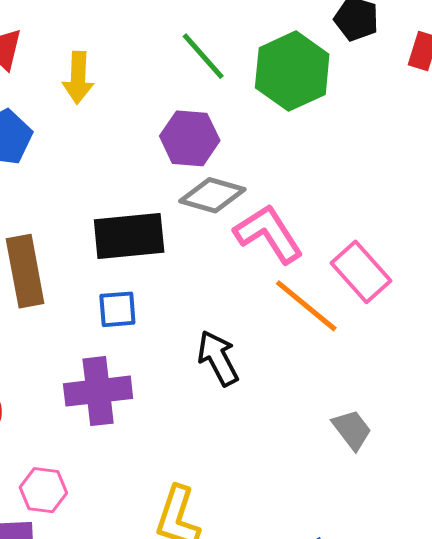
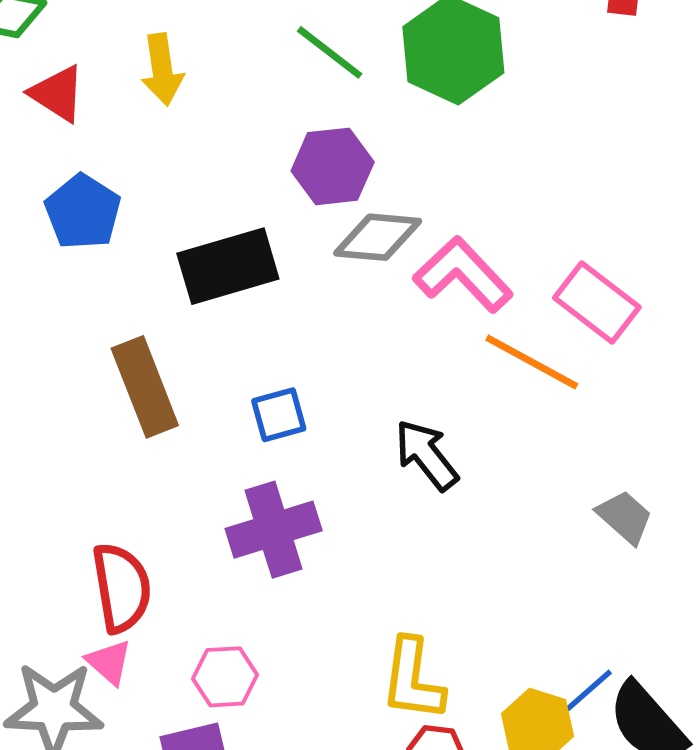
yellow arrow: (78, 78) -> (162, 70), moved
black rectangle: (129, 236) -> (228, 266), moved

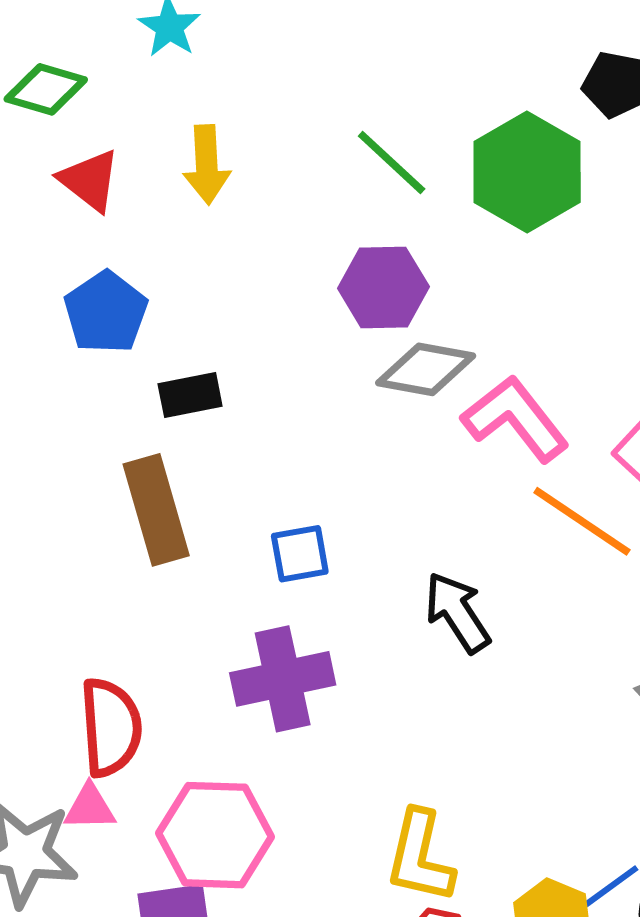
black rectangle: (228, 266) -> (190, 395), moved, size x0.6
pink triangle: (109, 662) -> (90, 807), turned -48
pink hexagon: (225, 677) -> (215, 835), size x1.6

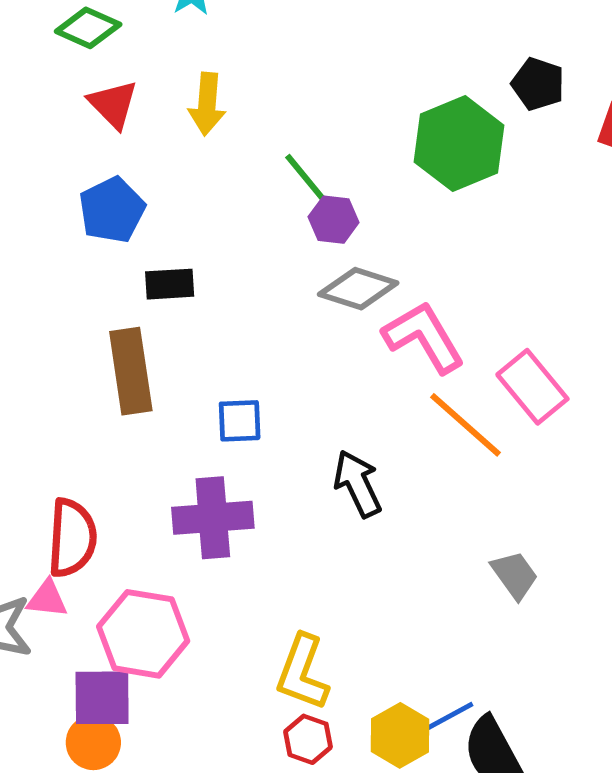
green line: (392, 162) -> (309, 182), moved
purple hexagon: (383, 287) -> (334, 220), size x0.7

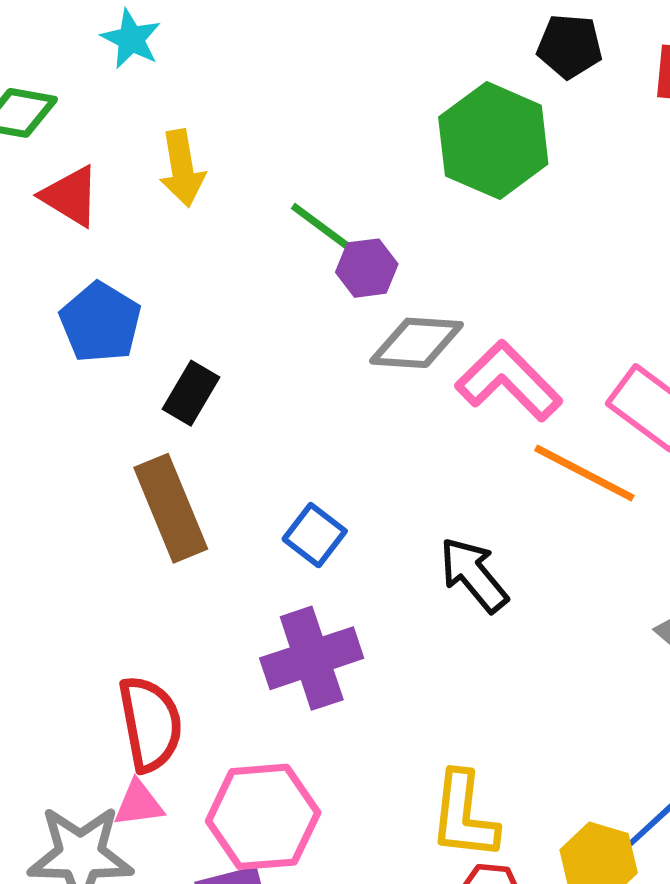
black rectangle: (170, 284) -> (191, 393), turned -42
blue square: (240, 421) -> (315, 535), turned -36

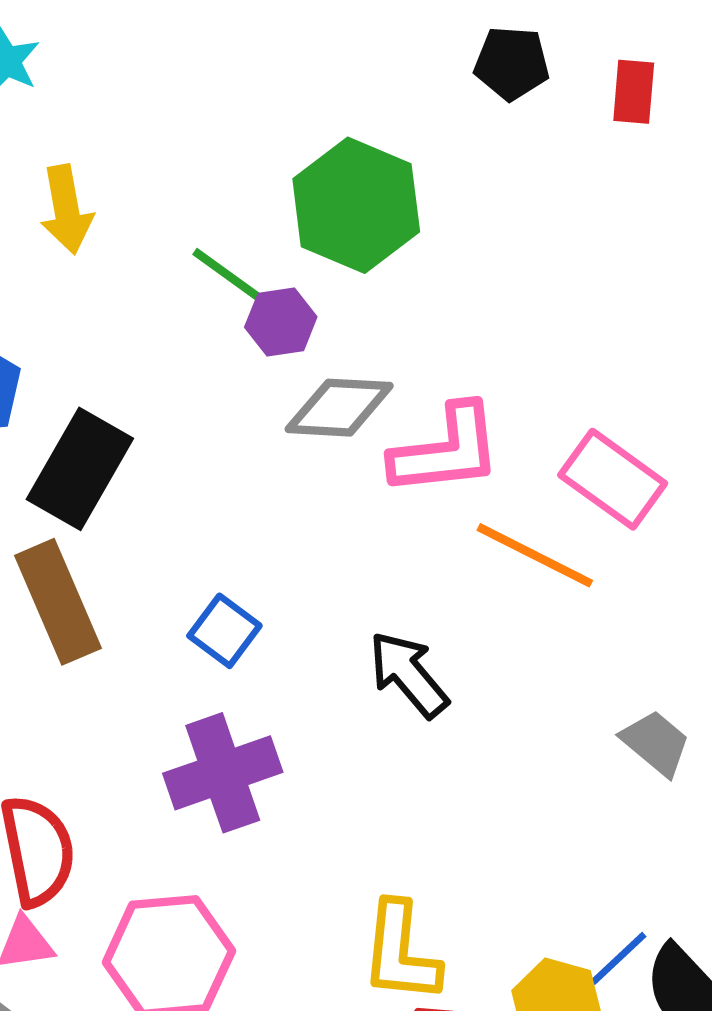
green hexagon: (493, 141) -> (356, 205), moved
pink L-shape: (509, 381) -> (446, 450), turned 129
black rectangle: (191, 393) -> (80, 469), size x1.6

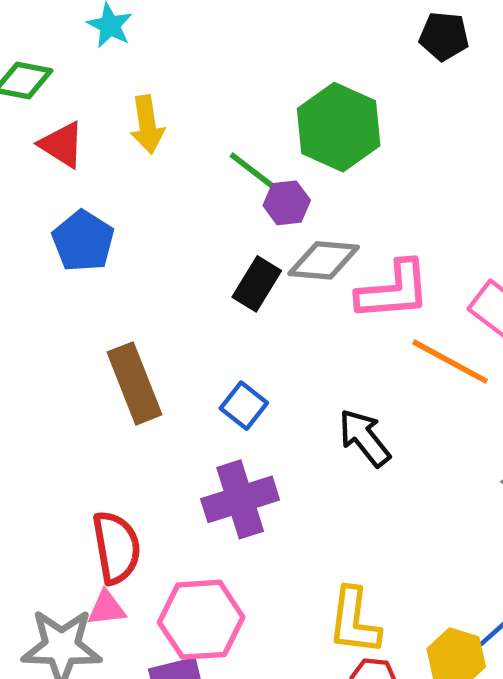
black rectangle: (80, 469) -> (257, 284), moved, size x0.7

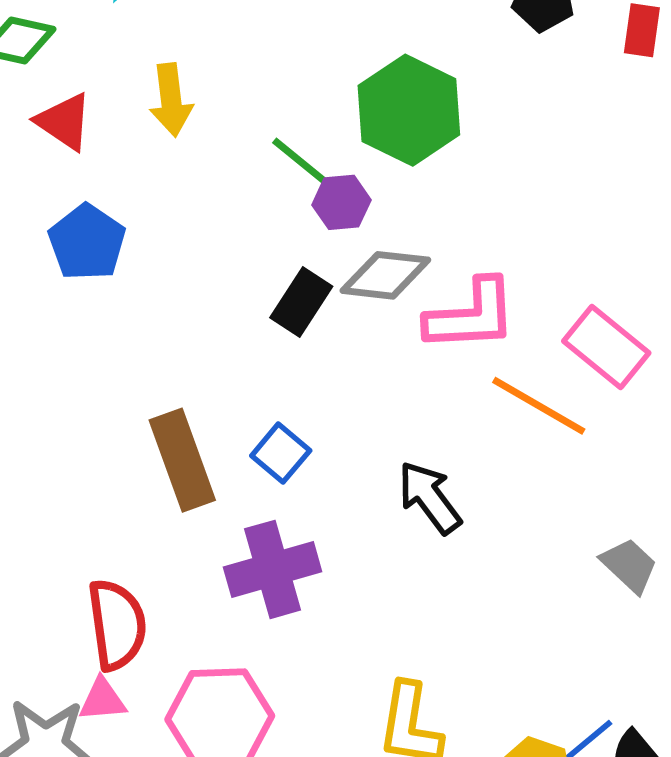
brown rectangle: (134, 383) -> (182, 460), moved

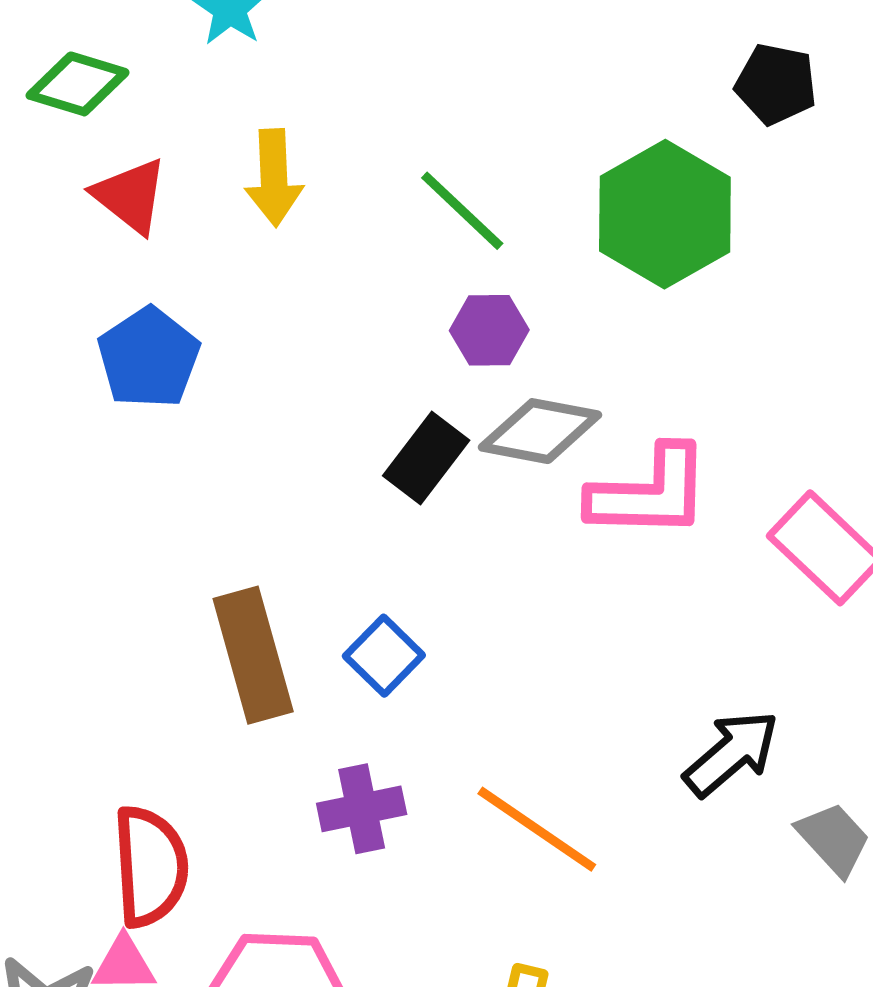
green hexagon: (409, 110) -> (665, 214), moved
green line: (305, 165) -> (462, 211), moved
orange line: (539, 406) -> (537, 829), moved
black arrow: (430, 497) -> (731, 753), moved, turned 82
purple cross: (273, 569) -> (362, 809), size x0.7

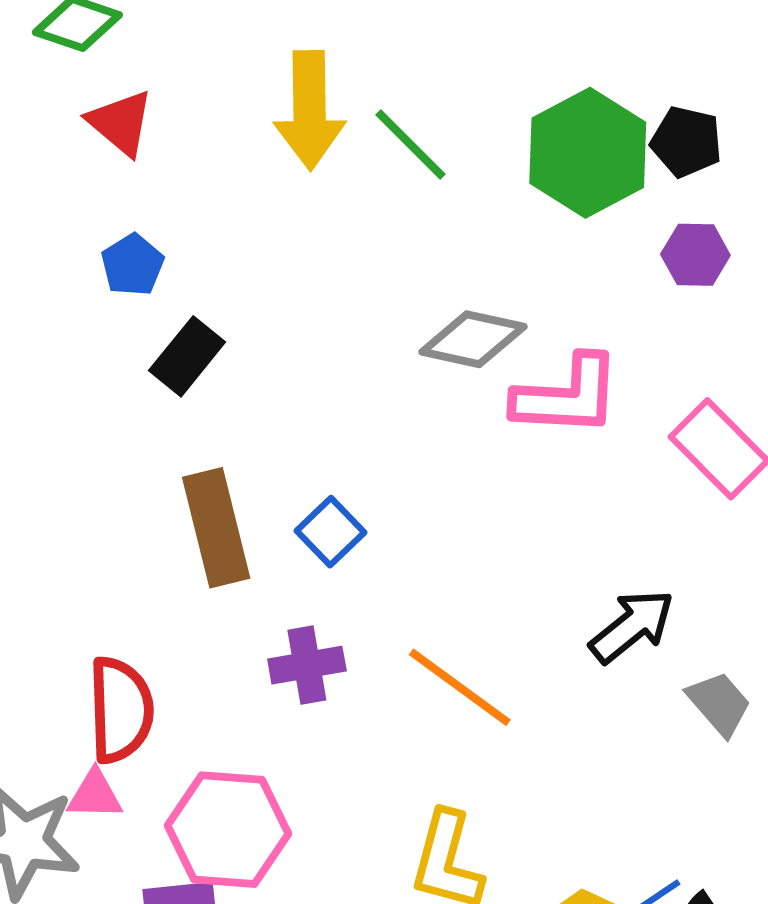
black pentagon: (776, 84) -> (686, 142), moved
yellow arrow: (274, 178) -> (310, 110), moved, size x1.4
purple hexagon: (489, 330) -> (695, 255), moved
blue pentagon: (149, 358) -> (132, 265), size x0.7
black rectangle: (426, 458) -> (187, 356), moved

